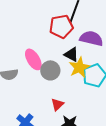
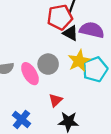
black triangle: (71, 54) -> (70, 33), moved
pink ellipse: (33, 59) -> (30, 74), moved

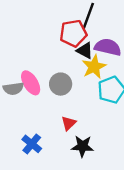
yellow star: (79, 61) -> (94, 67), moved
pink ellipse: (30, 74) -> (31, 83), moved

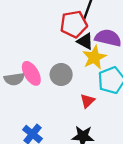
red triangle: (69, 123) -> (87, 101), moved

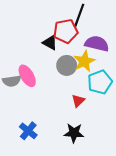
black triangle: (85, 41) -> (50, 43), moved
gray circle: (61, 75) -> (67, 65), moved

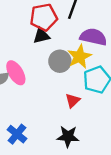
red pentagon: (66, 31) -> (44, 17), moved
black triangle: (50, 43) -> (41, 36), turned -42

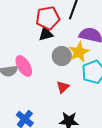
red triangle: (73, 101) -> (63, 87), moved

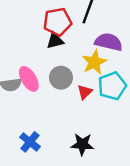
gray circle: (62, 56) -> (61, 78), moved
red triangle: (63, 87) -> (85, 92), moved

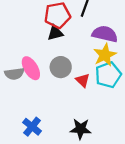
yellow star: (94, 62) -> (105, 55), moved
red triangle: (85, 92) -> (83, 80), turned -32

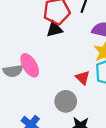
gray circle: (61, 67) -> (66, 101), moved

